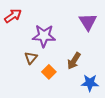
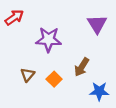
brown triangle: (31, 58) -> (28, 75), moved

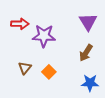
red arrow: (14, 17) -> (20, 24), moved, turned 36
brown arrow: (82, 67) -> (86, 53), moved

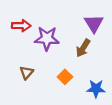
brown arrow: (86, 53) -> (83, 48), moved
orange square: (49, 72) -> (65, 77), moved

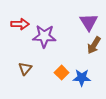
brown arrow: (83, 48) -> (94, 45), moved
blue star: (96, 89) -> (82, 78), moved

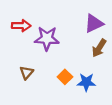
purple triangle: (89, 22) -> (94, 23), turned 36

